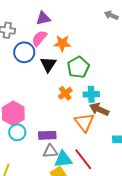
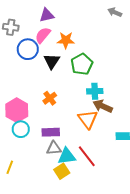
orange cross: (65, 93) -> (50, 98), moved

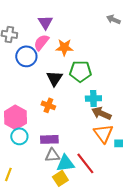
purple triangle: (47, 15) -> (45, 22), turned -49
black triangle: (52, 61) -> (54, 78), moved
green pentagon: (82, 64) -> (80, 71), turned 30
orange cross: (50, 98) -> (48, 105), turned -32
orange triangle: (88, 119) -> (103, 133), moved

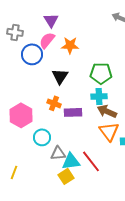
green pentagon: (80, 71) -> (101, 73), moved
cyan circle: (19, 136) -> (42, 137), moved
purple rectangle: (49, 139) -> (73, 112), moved

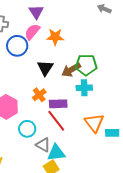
orange cross: (54, 103) -> (39, 95), turned 32
brown arrow: (107, 111) -> (71, 70), moved, turned -54
gray triangle: (58, 153) -> (43, 145), turned 35
red line: (91, 161) -> (56, 121), moved

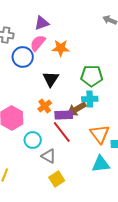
purple triangle: (36, 12) -> (42, 23), turned 42
brown arrow: (71, 70) -> (77, 109), moved
cyan triangle: (56, 153) -> (101, 164), moved

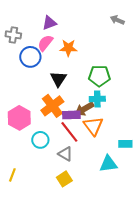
orange cross: (45, 106) -> (52, 106), size x1.6
orange triangle: (100, 134) -> (93, 126), moved
gray triangle: (49, 156) -> (65, 154), moved

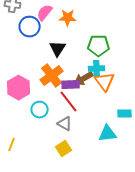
orange triangle: (93, 126) -> (105, 82), moved

